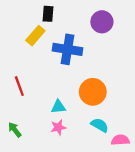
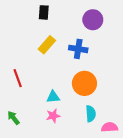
yellow rectangle: (35, 36) -> (47, 45), moved
blue cross: (68, 49) -> (78, 49), moved, size x0.7
cyan semicircle: (100, 125) -> (91, 114), turned 56

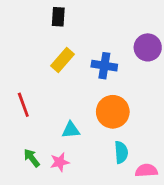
purple circle: (93, 20) -> (148, 47), moved
pink star: (53, 116) -> (60, 162), moved
green arrow: (13, 118) -> (32, 158), moved

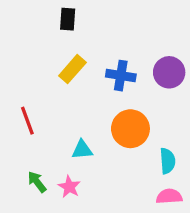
purple circle: (148, 47) -> (169, 72), moved
cyan semicircle: (121, 152) -> (168, 161), moved
pink star: (60, 162) -> (69, 187), turned -30

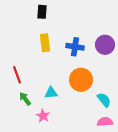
yellow rectangle: (72, 69) -> (45, 43), turned -48
cyan semicircle: (168, 161) -> (104, 100), turned -35
green arrow: (37, 182) -> (25, 99), moved

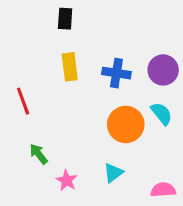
red line: (17, 75) -> (23, 101), moved
cyan triangle: (51, 93) -> (113, 173), moved, turned -32
cyan semicircle: (104, 100) -> (162, 114), moved

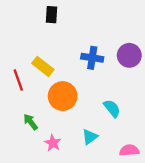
yellow rectangle: (70, 67) -> (43, 66), moved, turned -45
cyan semicircle: (162, 114) -> (112, 108), moved
orange circle: (126, 124) -> (63, 96), moved

